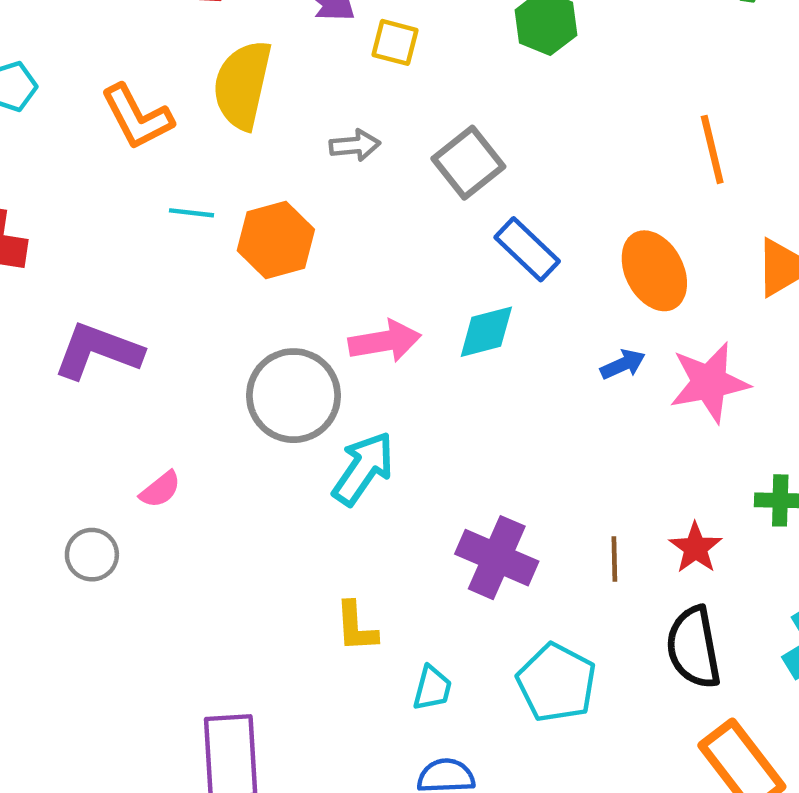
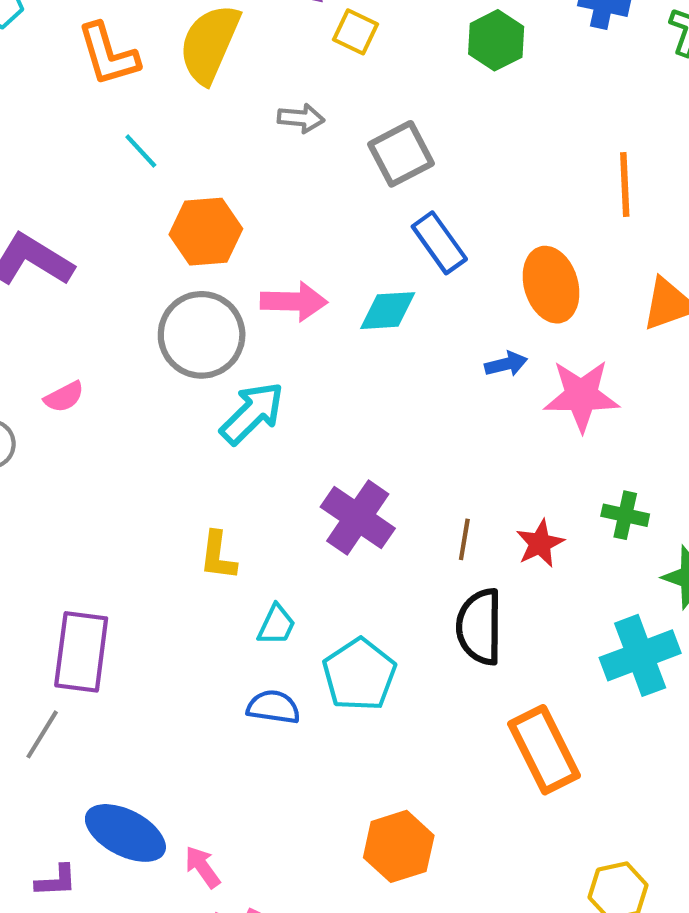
cyan line: (191, 213) -> (141, 151), turned 30
orange hexagon: (276, 240) -> (206, 232), moved
black semicircle: (694, 647) -> (480, 627), moved
cyan pentagon: (557, 683) -> (359, 675), moved

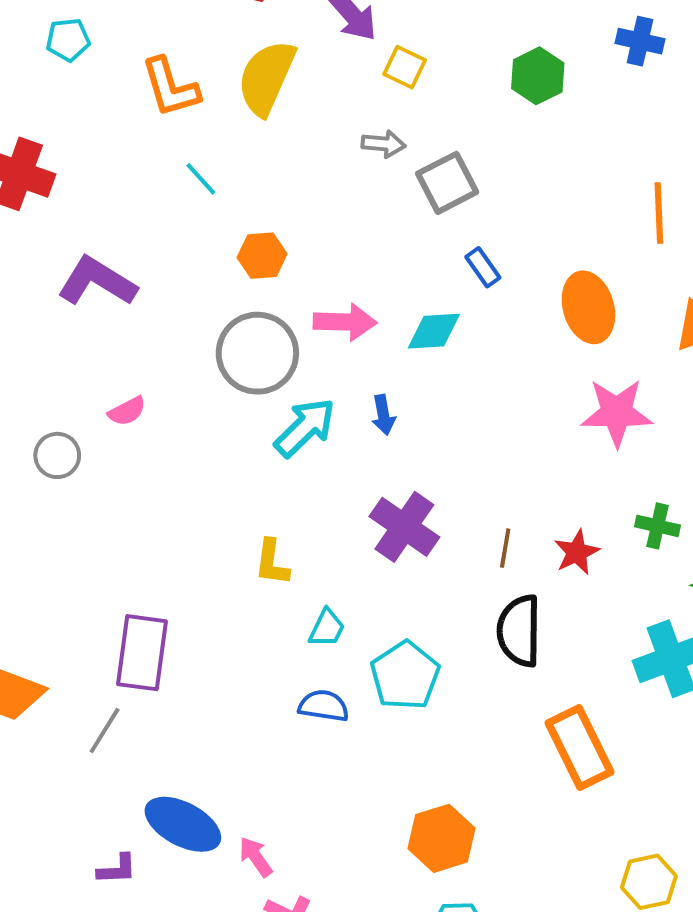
gray arrow: (301, 118) -> (384, 144), moved
orange hexagon: (206, 232) -> (262, 256), size x0.7
blue rectangle: (439, 243) -> (483, 267), size x0.7
blue arrow: (506, 364) -> (383, 415), moved, turned 93

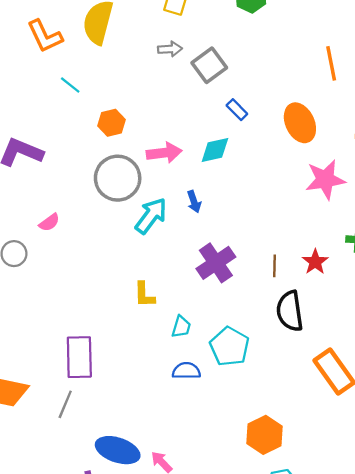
purple cross: (404, 527) -> (216, 263), turned 30

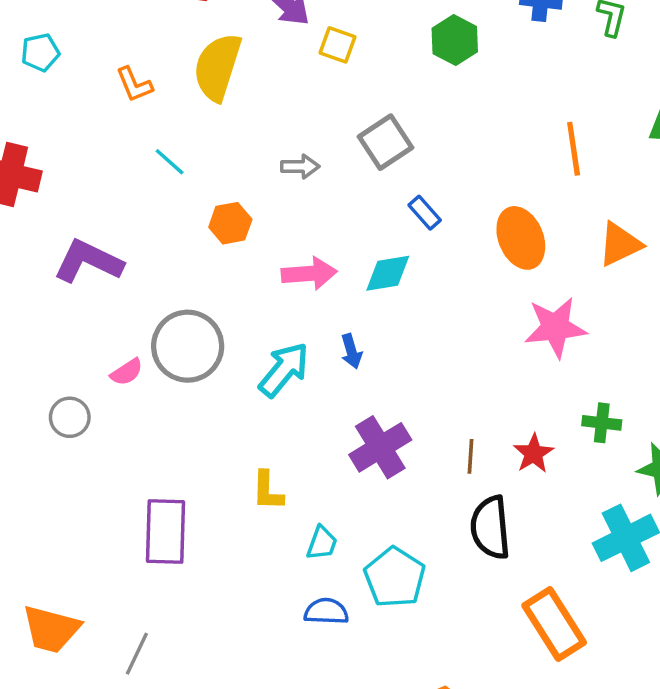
orange L-shape: (45, 36) -> (134, 84), size x0.7
gray arrow: (170, 49) -> (300, 166), moved
gray circle: (118, 178) -> (188, 346), moved
purple rectangle: (79, 357) -> (166, 532), moved

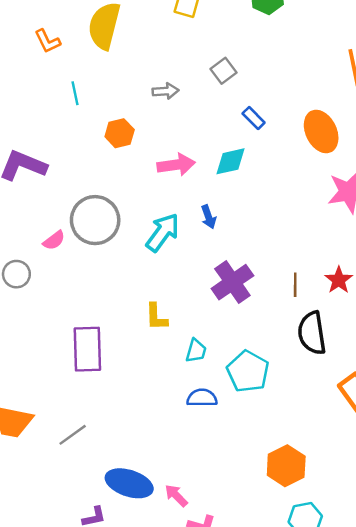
gray square: (385, 142) -> (224, 71), size x0.7
cyan line: (170, 162) -> (75, 93), turned 40
gray line: (137, 654) -> (73, 435), turned 32

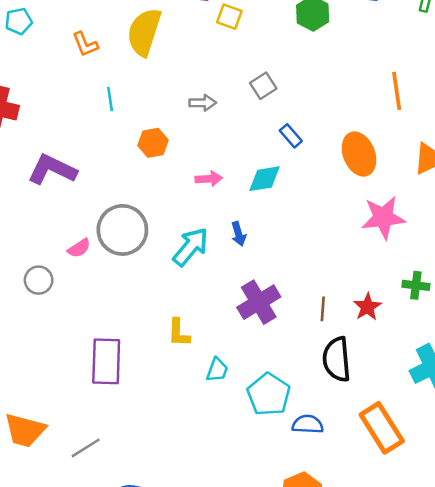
pink arrow: (176, 165) -> (209, 179), size x0.7
blue semicircle: (202, 398) -> (308, 424), moved

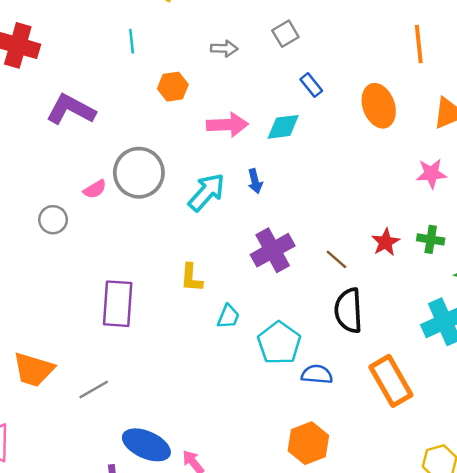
pink arrow: (209, 179) -> (227, 125), size x1.5
pink star: (383, 218) -> (431, 174), moved, size x0.7
red star: (367, 307) -> (386, 242), moved
brown line: (323, 309) -> (336, 259), turned -55

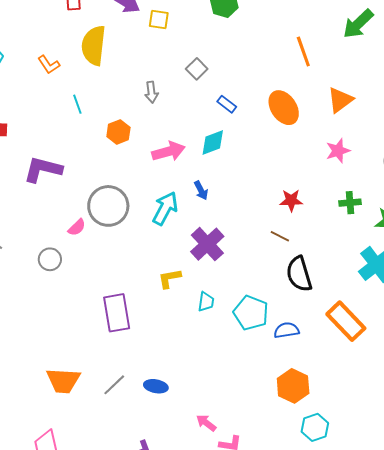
gray arrow: (224, 48) -> (151, 92), turned 95
red star: (386, 242) -> (291, 200), moved, turned -30
purple cross: (273, 250) -> (207, 244), moved
yellow L-shape: (191, 278) -> (170, 278), turned 90
blue ellipse: (146, 445) -> (156, 386), moved, size x0.6

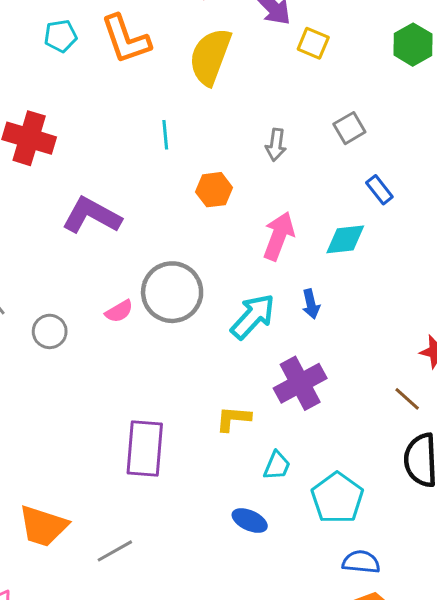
orange L-shape: (49, 65) -> (126, 39), moved, size x1.6
pink arrow: (169, 151) -> (279, 236), turned -68
gray circle: (50, 259) -> (50, 331), moved
blue semicircle: (287, 330) -> (361, 562), moved
blue ellipse: (156, 386) -> (250, 521), moved

